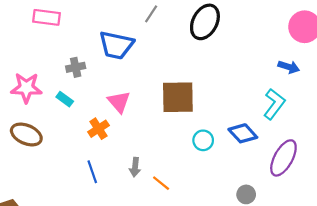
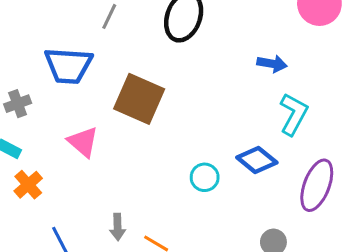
blue arrow: (289, 67) -> (272, 64), moved
brown square: (178, 97) -> (139, 99), moved, turned 33
orange cross: (99, 129) -> (28, 185), moved

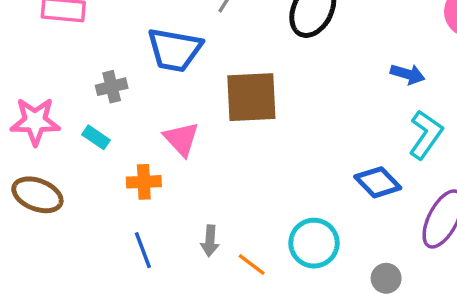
brown square: (139, 99) -> (251, 97), turned -33
cyan circle: (205, 177) -> (314, 243), moved, size x1.5
orange cross: (28, 185) -> (144, 182), moved, turned 32

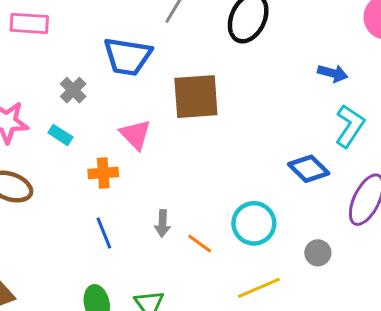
gray cross: (112, 87) -> (73, 90), turned -30

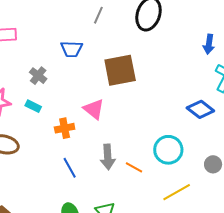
blue trapezoid: (128, 57) -> (72, 49), size x0.7
blue arrow: (333, 73) -> (209, 44), turned 90
pink triangle: (135, 135) -> (94, 109), moved
gray arrow: (162, 223) -> (108, 157), size x1.4

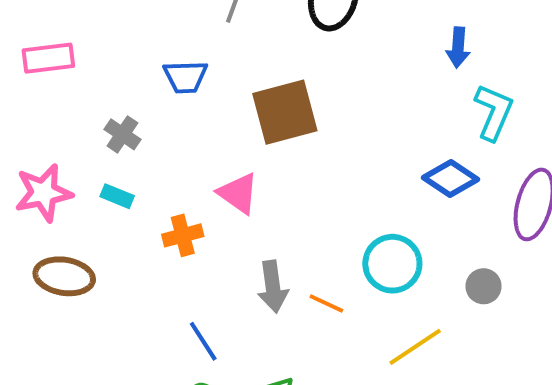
blue line: (70, 168) -> (203, 341), moved

